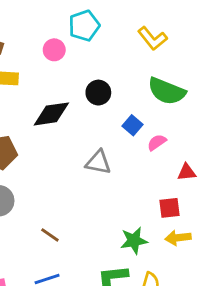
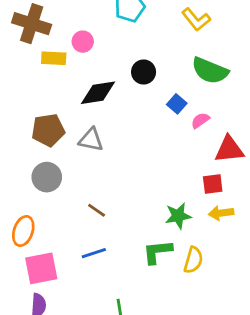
pink circle: (54, 50) -> (83, 42), moved
gray triangle: (98, 162) -> (91, 140), moved
red triangle: (187, 172) -> (229, 149), size x1.6

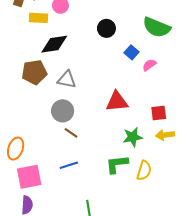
black diamond: (98, 93) -> (54, 44), moved
red triangle: (229, 149) -> (117, 102), moved
gray circle: (47, 177) -> (63, 111), moved

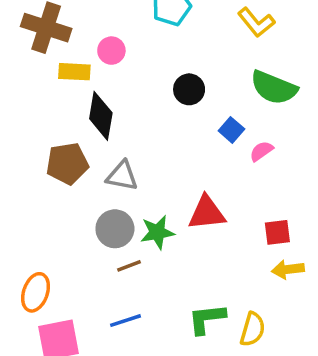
black diamond: (54, 44) -> (101, 116), turned -72
brown line: (71, 133) -> (129, 266), turned -56
green star: (133, 137) -> (157, 232), moved

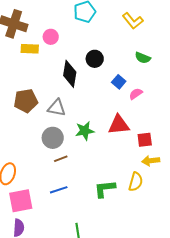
green semicircle: (274, 88) -> (143, 58), size x0.6
black diamond: (101, 116) -> (70, 74), moved
red triangle: (207, 213) -> (119, 125), moved
green star: (157, 232) -> (85, 131), moved
yellow semicircle: (253, 329) -> (136, 182), moved

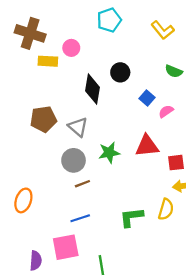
gray triangle: (57, 108) -> (78, 127), turned 30
pink square: (21, 201) -> (66, 247), moved

